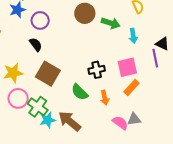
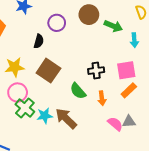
purple circle: (40, 20) -> (57, 23), moved
black semicircle: (36, 44) -> (39, 41), turned 48
green cross: (38, 107) -> (25, 108), moved

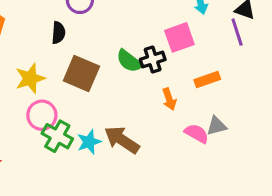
pink square: (126, 70) -> (179, 37), moved
orange rectangle: (129, 90) -> (207, 79), turned 35
green semicircle: (78, 91) -> (129, 61), moved

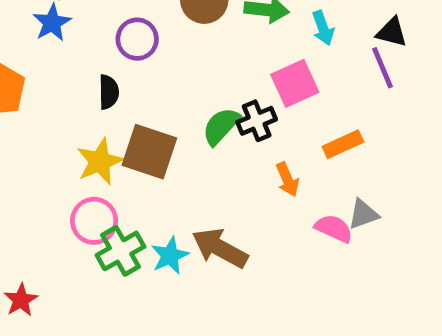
green semicircle: (129, 61) -> (221, 126), turned 100
yellow star: (30, 78) -> (100, 162), moved
green cross: (57, 136) -> (121, 251), turned 36

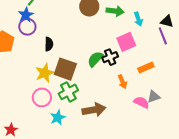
purple circle: (137, 39) -> (27, 27), moved
brown arrow: (220, 248) -> (94, 110), turned 140
green cross: (121, 251) -> (68, 92), moved
cyan star: (170, 256) -> (58, 118), moved

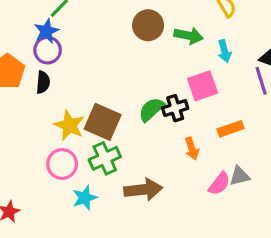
black semicircle: (49, 44) -> (43, 82), moved
yellow star: (45, 73) -> (69, 125), turned -30
pink semicircle: (141, 102) -> (219, 184), turned 98

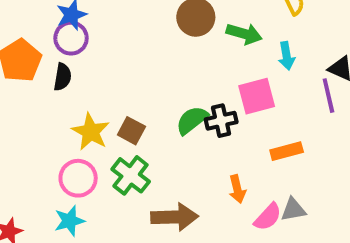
brown square: (103, 122) -> (131, 131), size x0.6
orange arrow: (192, 149) -> (237, 189), moved
green cross: (105, 158) -> (131, 175), turned -32
cyan star: (85, 198) -> (69, 221), moved

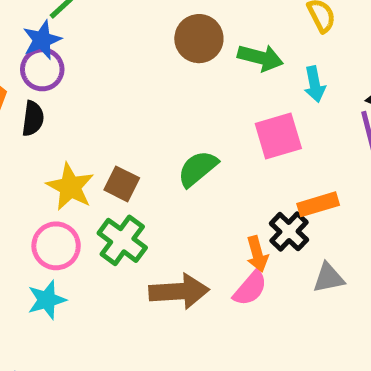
black cross: (221, 121) -> (289, 232), moved, turned -32
pink semicircle: (268, 217) -> (250, 288), moved

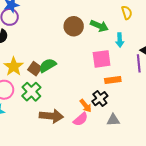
brown circle: (199, 39) -> (74, 26), moved
green semicircle: (198, 169) -> (47, 65), moved
orange rectangle: (318, 204) -> (113, 80), moved
orange arrow: (257, 254) -> (86, 106), turned -32

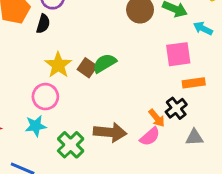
cyan arrow: (120, 40) -> (203, 28), turned 120
green cross: (31, 92) -> (71, 145), moved

